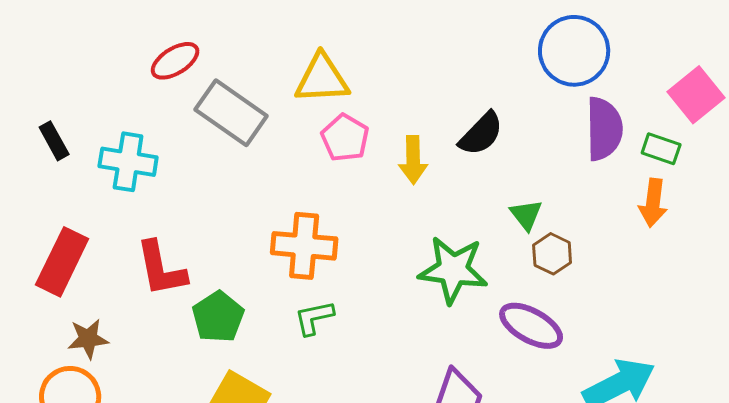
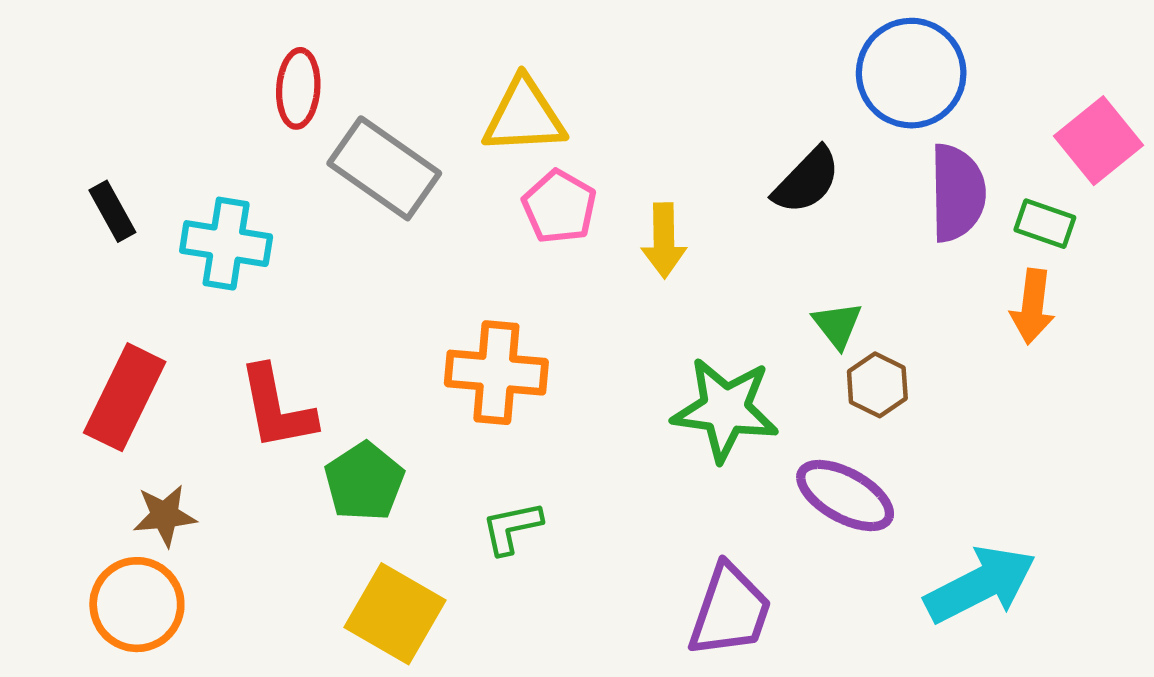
red ellipse: (175, 61) -> (298, 88), turned -54
black semicircle: (481, 134) -> (807, 181), moved
green L-shape: (314, 318) -> (512, 528), moved

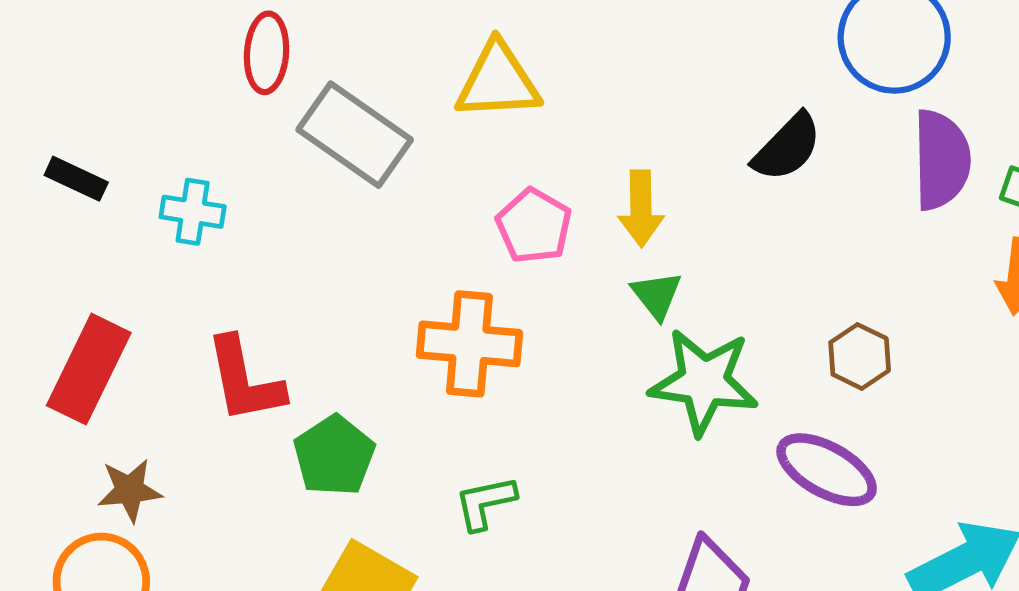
pink pentagon: (559, 207) -> (534, 226), moved
black rectangle: (112, 211) -> (76, 179), turned -36
cyan cross: (226, 244) -> (193, 212), size x0.7
green triangle: (837, 325) -> (657, 295), moved

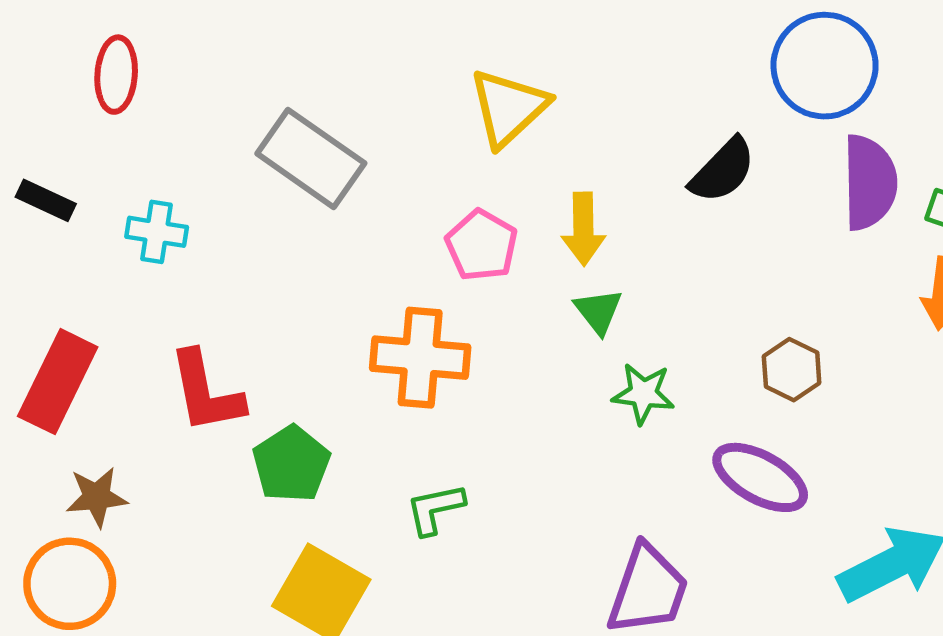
red ellipse: (267, 53) -> (116, 75), moved
yellow triangle: (498, 81) -> (509, 108), moved, turned -40
green star: (704, 382) -> (643, 394), size x0.6

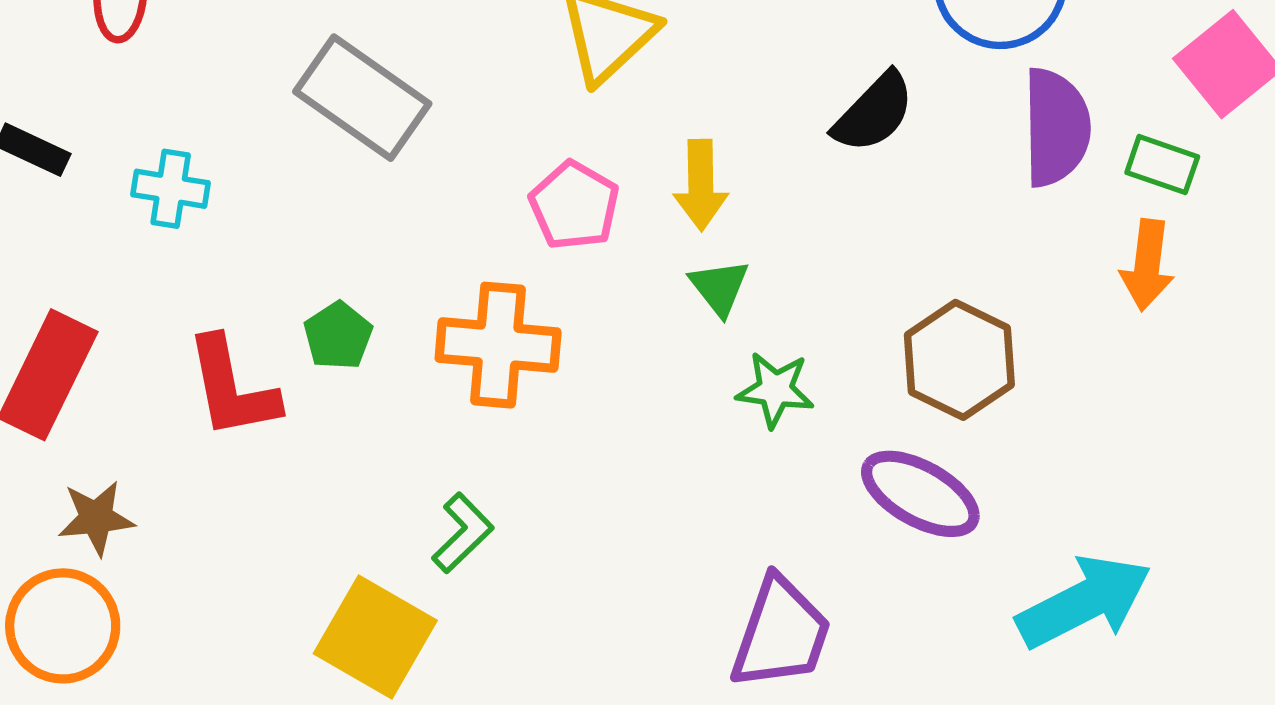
brown hexagon: (792, 370) -> (959, 360), size x1.5
green pentagon: (291, 464) -> (338, 336), moved, size x0.7
green L-shape: (435, 509) -> (463, 533), moved, turned 148

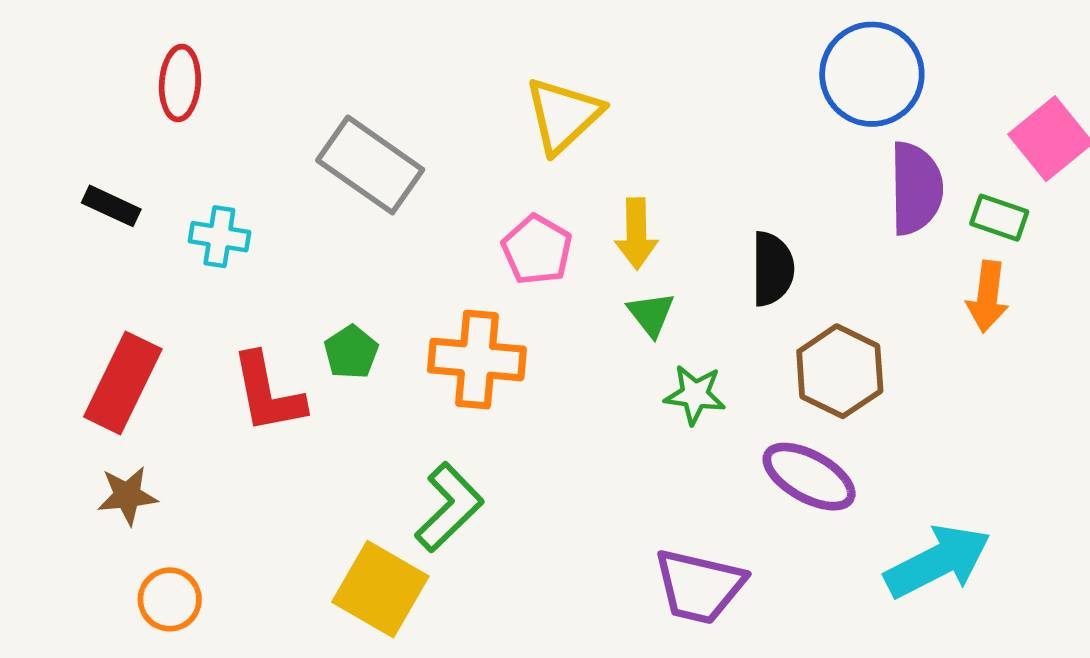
black semicircle: (874, 112) -> (772, 269), moved, turned -44
brown star: (96, 518) -> (127, 496), moved
green L-shape: (463, 533) -> (449, 507), size x1.4
orange circle: (63, 626) -> (170, 599), moved, size x0.7
purple trapezoid: (781, 633) -> (699, 586), turned 84

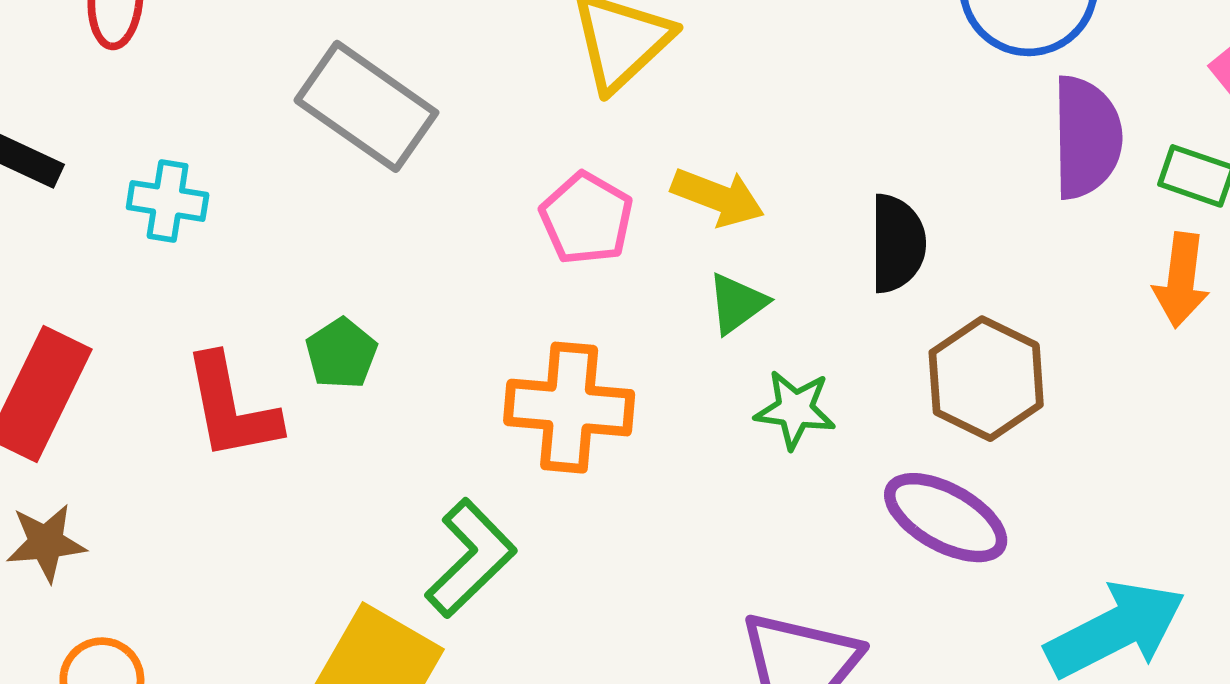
yellow arrow: (636, 234) -> (718, 197), turned -68
green triangle: (651, 314) -> (737, 303), turned 32
orange cross: (477, 360) -> (569, 408), moved

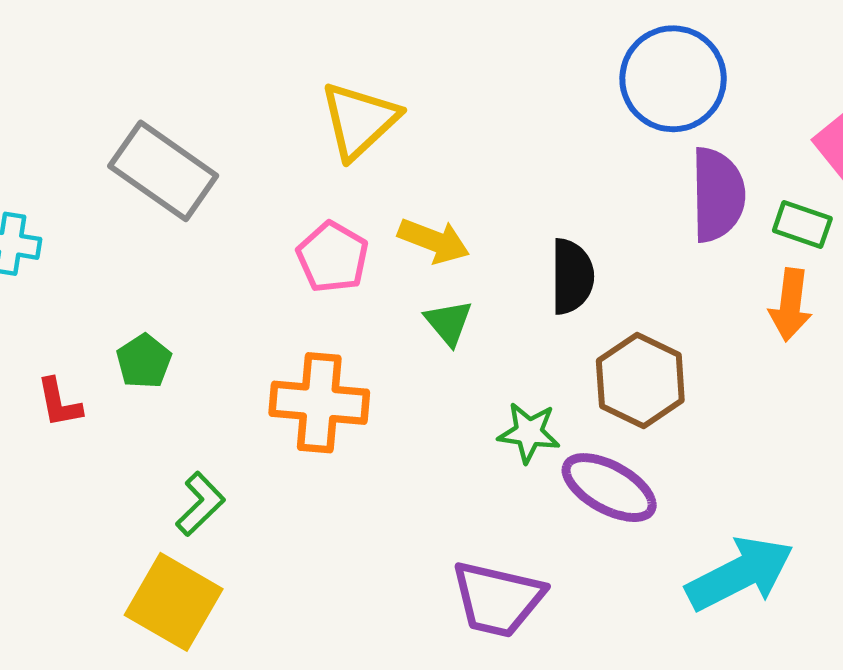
green triangle: (737, 303) -> (449, 323), turned -34
red L-shape: (231, 408) -> (59, 403), size x0.6
green star: (795, 409) -> (529, 433), moved
green L-shape: (471, 558) -> (200, 504), moved, size x0.7

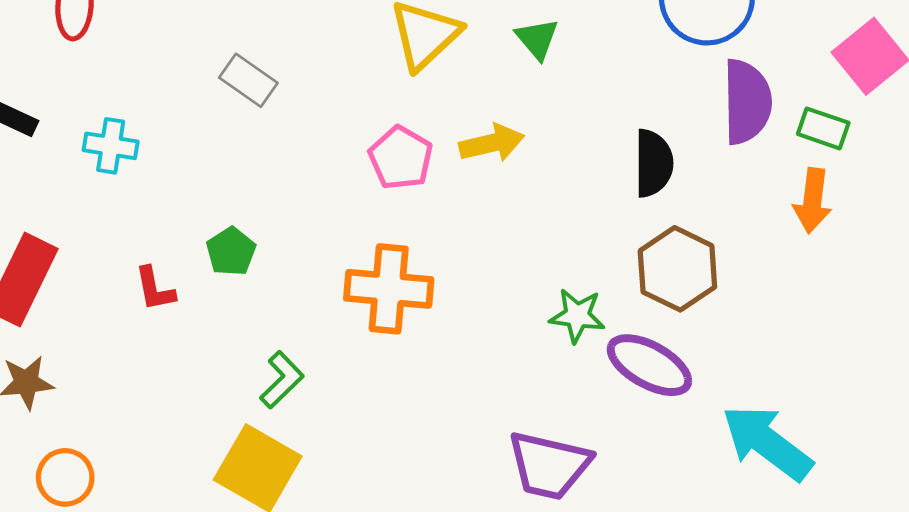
gray rectangle: (163, 171) -> (248, 80), size x0.6
yellow arrow: (434, 241) -> (492, 143), turned -34
black semicircle: (572, 276) -> (653, 163), moved
green triangle: (449, 323) -> (537, 39), moved
cyan arrow: (740, 574) -> (767, 443), turned -116

